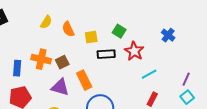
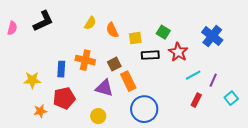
blue cross: (168, 35) -> (212, 36), size x1.5
brown square: (62, 62) -> (114, 64), moved
purple line: (186, 79) -> (213, 80), moved

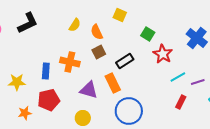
yellow square: (135, 38) -> (120, 15), moved, turned 32
black rectangle: (150, 55) -> (125, 61), moved, turned -30
brown square: (114, 64) -> (99, 52), moved
purple line: (213, 80) -> (198, 82), turned 48

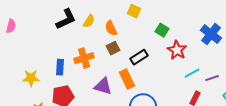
black L-shape: (28, 23) -> (66, 19), moved
orange cross: (70, 62) -> (84, 58), turned -30

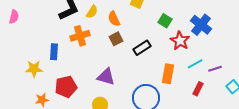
blue cross: (211, 34) -> (201, 25), moved
orange cross: (84, 58) -> (80, 36), moved
blue rectangle: (60, 67) -> (54, 52), moved
orange rectangle: (127, 79) -> (168, 74), moved, turned 36

